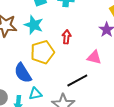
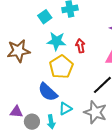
cyan star: (34, 25) -> (56, 41), moved

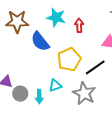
yellow pentagon: (61, 67) -> (69, 59), moved
blue semicircle: (48, 92) -> (40, 42), moved

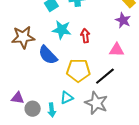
yellow pentagon: (69, 59) -> (78, 70), turned 30

